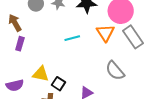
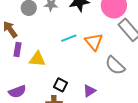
orange triangle: (105, 33) -> (94, 42), moved
yellow triangle: (41, 74) -> (37, 59), moved

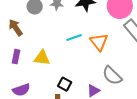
purple rectangle: (18, 50) -> (16, 57), moved
gray semicircle: (115, 65) -> (112, 76), moved

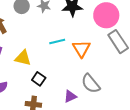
black square: (65, 84) -> (39, 79), moved

